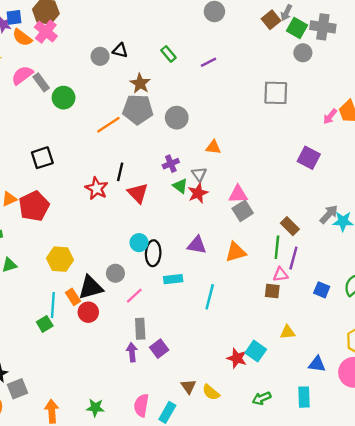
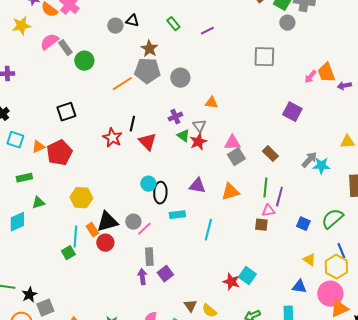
brown rectangle: (290, 226) -> (270, 154), moved
gray circle: (115, 273) -> (133, 222), moved
yellow triangle: (288, 332) -> (309, 260), moved, turned 40

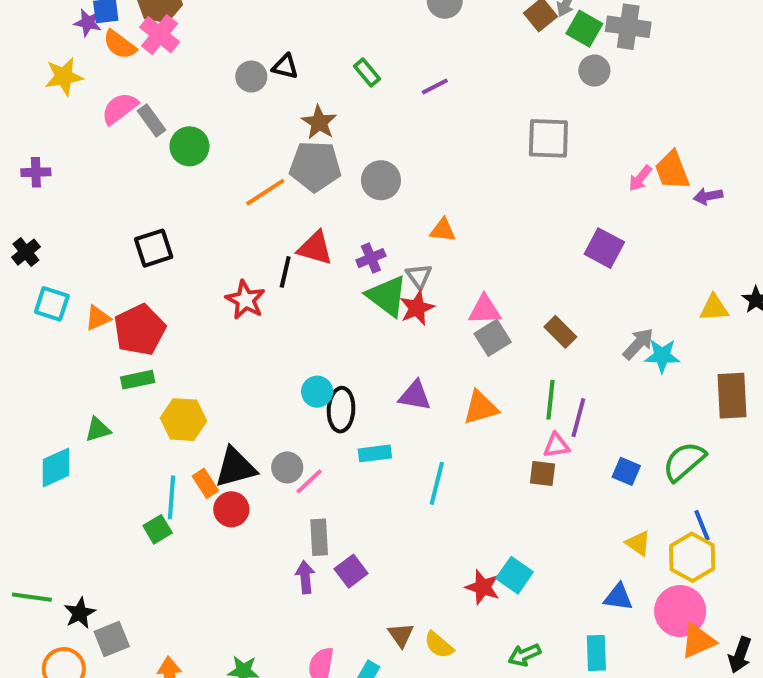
green triangle: (183, 136) -> (387, 296), size x1.6
red triangle: (147, 142) -> (315, 248), moved, turned -30
green rectangle: (24, 178) -> (138, 380), moved

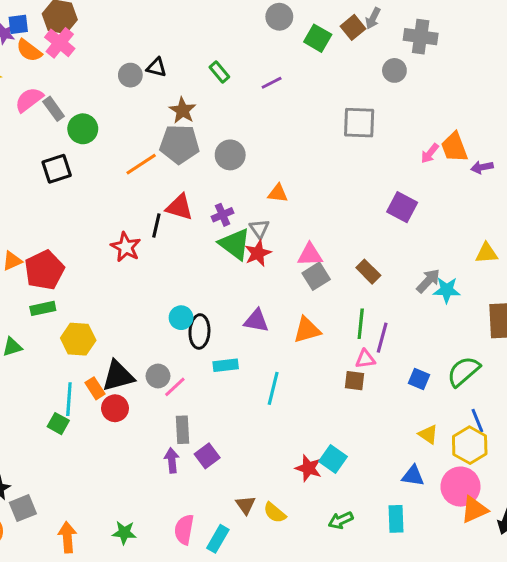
green square: (584, 29) -> (318, 38), moved
black square: (154, 248) -> (57, 169), moved
green square: (158, 529) -> (58, 424), turned -30

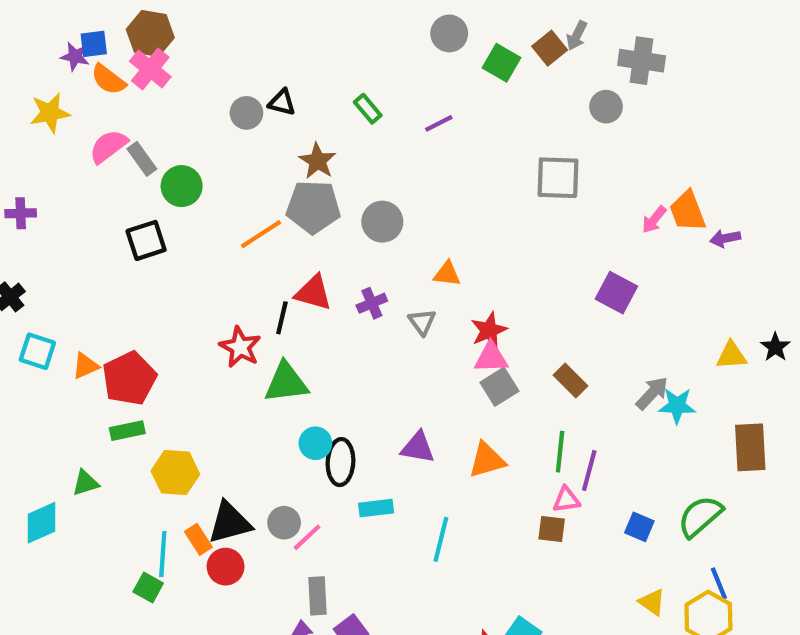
green triangle: (235, 244) -> (286, 383), moved, turned -44
red star: (258, 253) -> (489, 330), moved

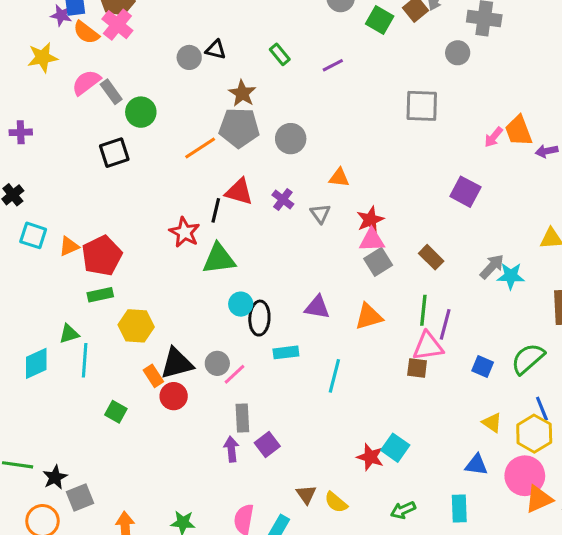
purple cross: (372, 303) -> (283, 199), turned -30
pink triangle: (566, 500) -> (428, 346), size x1.5
cyan line: (163, 554) -> (85, 360), moved

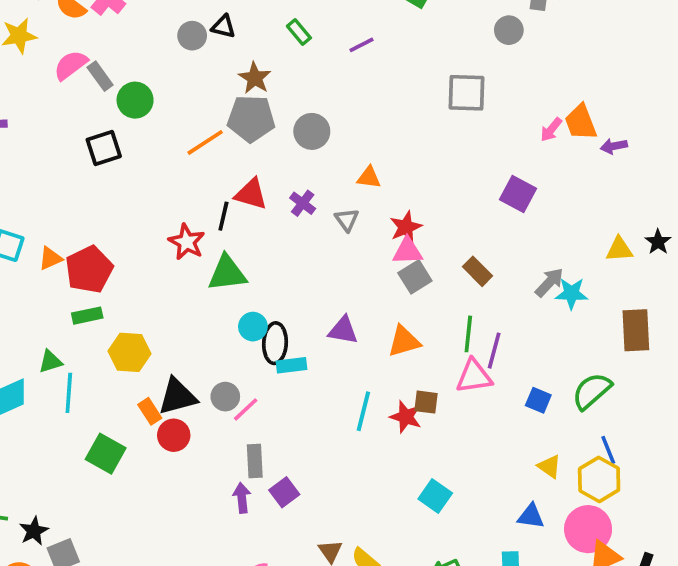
cyan rectangle: (286, 352) -> (292, 365), moved
brown square: (417, 368) -> (426, 402), moved
green square: (116, 412) -> (106, 454), size x1.5
red star: (370, 457) -> (406, 417), moved

